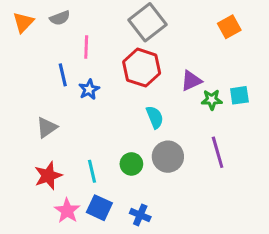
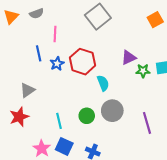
red hexagon: (142, 68) -> (83, 62), moved
purple line: (218, 152) -> (147, 123), moved
red star: (48, 176) -> (19, 117), moved

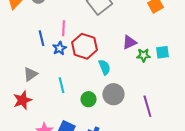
pink line: (55, 34) -> (63, 28), moved
cyan line: (59, 121) -> (61, 85), moved

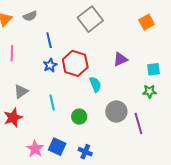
pink line: (63, 28) -> (12, 53), moved
blue line: (41, 38) -> (49, 40), moved
green star: (143, 55) -> (150, 91), moved
gray circle: (113, 94) -> (116, 112), moved

